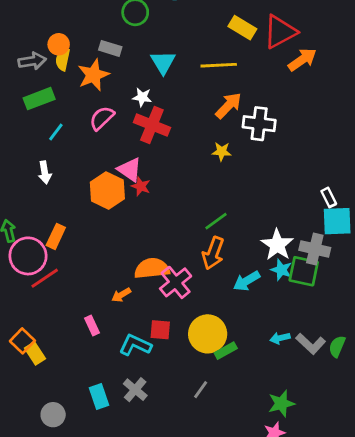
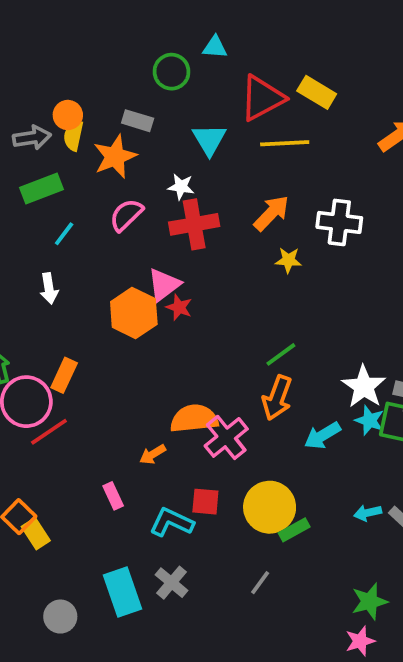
red triangle: (280, 32) -> (262, 98), moved
orange arrow: (228, 106) -> (271, 213), moved
red cross: (152, 125) -> (194, 224), turned -32
pink triangle: (130, 170) -> (164, 285), turned 48
cyan rectangle: (99, 397) -> (123, 592), size x1.4

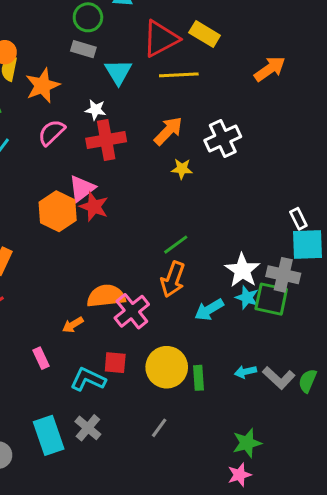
gray rectangle: (138, 121) -> (83, 49), moved
white cross: (339, 222) -> (223, 139), turned -32
red star: (179, 307) -> (94, 207), size x1.4
green rectangle: (294, 530) -> (199, 378), moved, turned -65

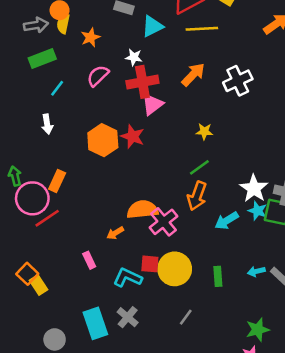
cyan triangle: (118, 72) -> (152, 26), turned 35
orange star: (42, 85) -> (90, 37), size x0.7
yellow star: (182, 169) -> (204, 132), moved
pink triangle: (82, 188) -> (152, 104), moved
yellow circle: (167, 367) -> (175, 269), moved

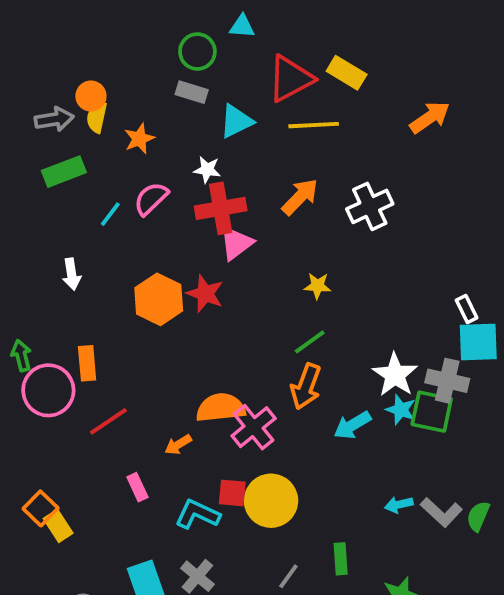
cyan line: (57, 88) -> (110, 214), moved
orange rectangle: (57, 181) -> (87, 363), turned -30
red line: (47, 218) -> (108, 421), moved
green rectangle: (218, 276) -> (341, 559), moved

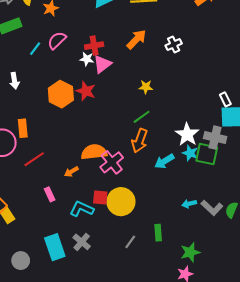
white star: (207, 170) -> (87, 59), moved
white cross: (370, 206) -> (174, 44), size x0.7
red cross: (221, 208) -> (94, 46), size x0.7

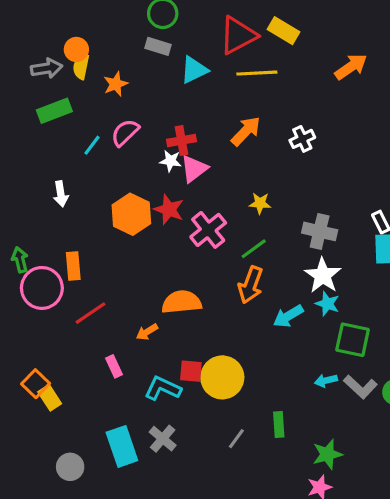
gray cross: (215, 138) -> (320, 231), moved
green square: (207, 154) -> (353, 340), moved
pink cross: (112, 162) -> (208, 230), moved

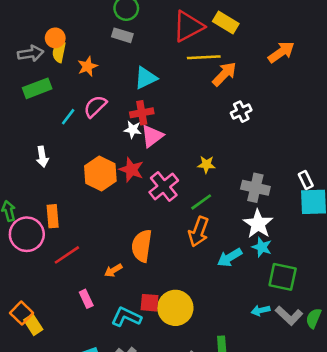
cyan triangle: (194, 70) -> (146, 78), moved
orange arrow: (246, 131) -> (224, 74), moved
orange semicircle: (182, 302) -> (142, 246), turned -76

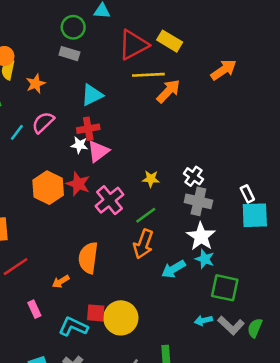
white cross: (241, 112) -> (193, 176), moved, turned -30

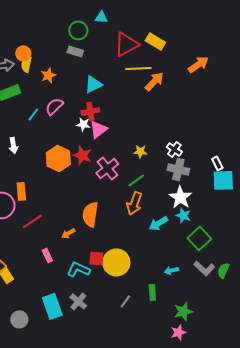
green square: (225, 288) -> (199, 238), turned 35
cyan arrow: (203, 320) -> (171, 270), moved

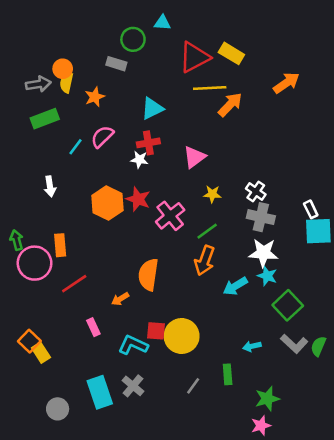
gray rectangle: (75, 51) -> (116, 64), moved
pink triangle: (98, 129) -> (194, 157), moved
white star: (180, 197) -> (263, 253), turned -30

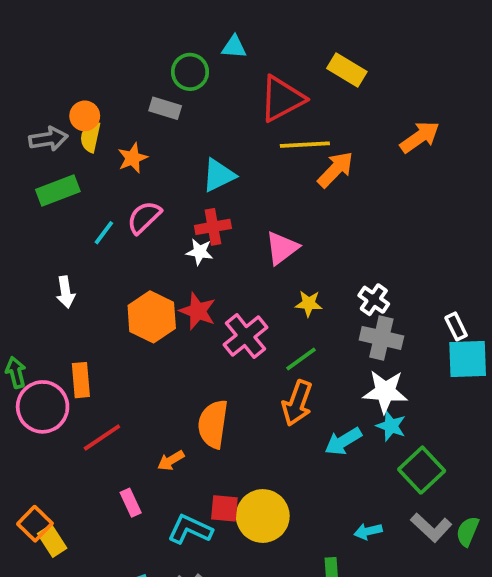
yellow rectangle: (231, 53) -> (347, 70), moved

